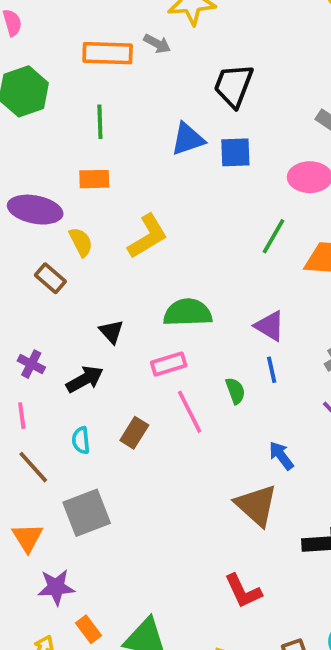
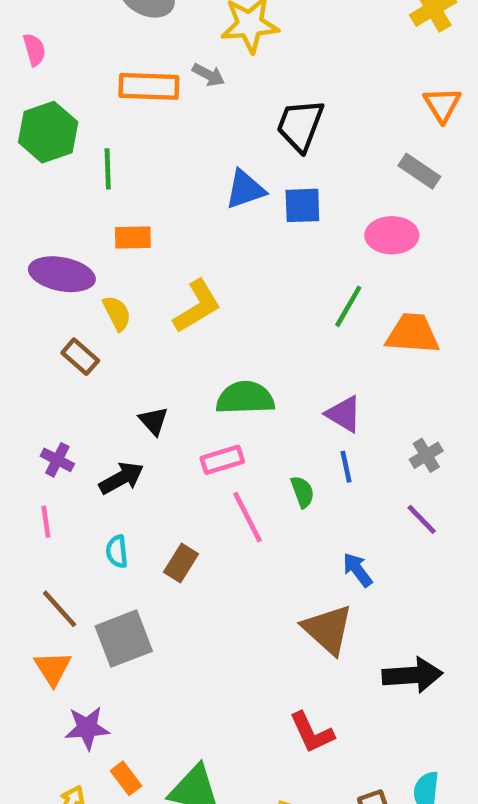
green line: (100, 122) -> (108, 169), moved
brown rectangle: (134, 433) -> (181, 563), moved
brown line: (33, 467) -> (60, 609), moved

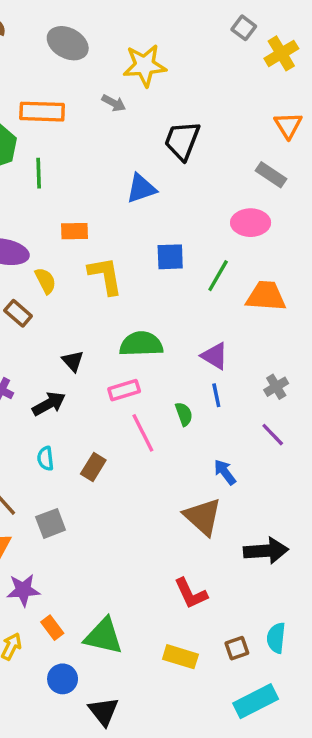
orange rectangle: (149, 86) -> (42, 112), moved
blue square: (302, 205) -> (170, 257), moved
orange rectangle: (133, 238) -> (75, 231), moved
yellow L-shape: (197, 306) -> (105, 276), turned -69
gray square: (124, 639) -> (51, 523), size x0.7

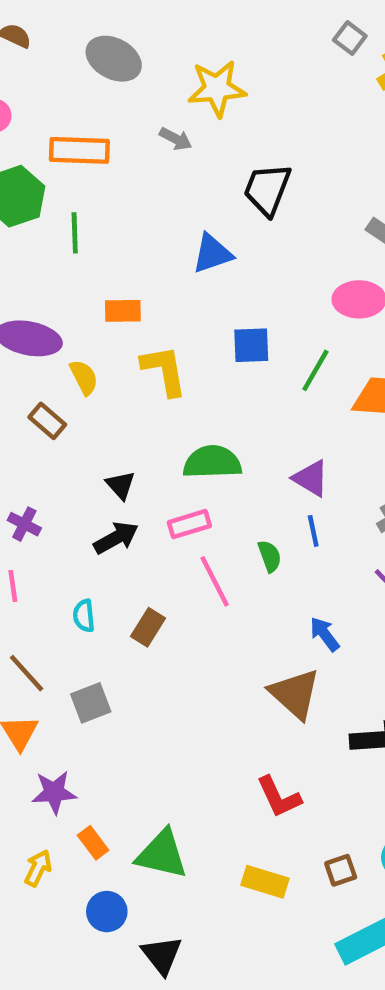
black arrow: (49, 404) -> (116, 538), moved

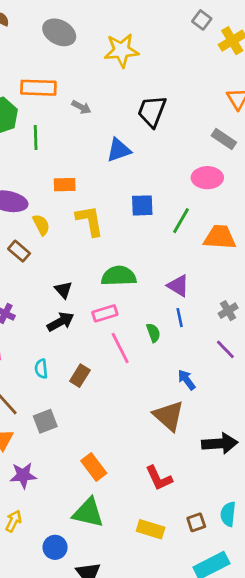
gray arrow: (176, 139) -> (81, 107), moved
orange rectangle: (93, 843) -> (94, 467), moved, size x1.4

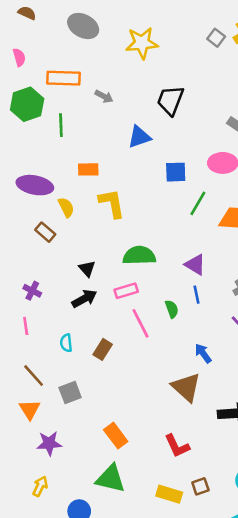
gray square: (202, 20) -> (216, 38), moved
blue square: (142, 205) -> (176, 172), moved
brown square: (196, 522) -> (200, 486), moved

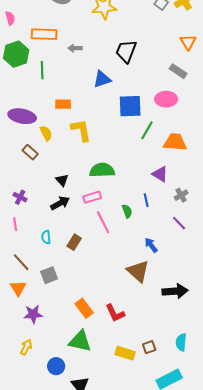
gray arrow: (104, 96) -> (75, 48), turned 152
blue square: (176, 172) -> (130, 106), size x1.4
purple triangle: (195, 265) -> (160, 174), moved
red L-shape: (177, 446) -> (115, 313), moved

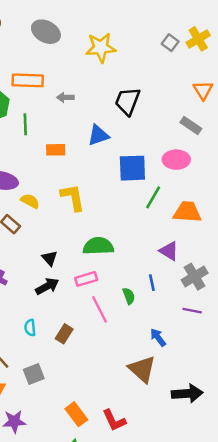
orange rectangle: (63, 104) -> (56, 150), moved
yellow semicircle: (46, 133) -> (30, 201), turned -35
gray cross: (181, 195) -> (195, 277), size x1.5
purple line: (179, 223) -> (192, 311), turned -35

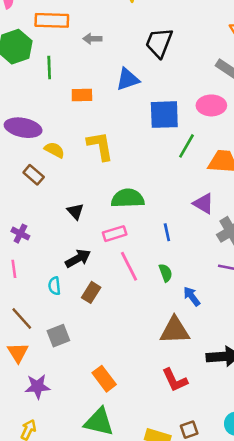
blue line: (152, 283) -> (167, 232), moved
black arrow: (47, 286) -> (78, 258), moved
green semicircle: (129, 296) -> (166, 273), moved
brown triangle: (142, 369) -> (175, 330), turned -44
red L-shape: (114, 420) -> (175, 380), moved

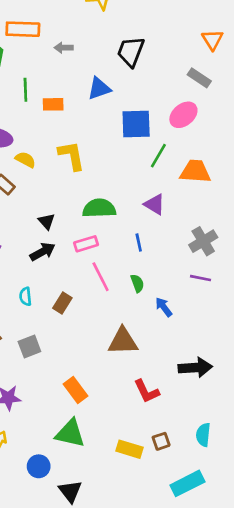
green line: (49, 68) -> (25, 90), moved
pink ellipse: (211, 105) -> (183, 115), turned -40
purple triangle: (204, 204) -> (154, 204), moved
black arrow: (78, 258) -> (43, 252), moved
brown triangle: (175, 330) -> (123, 341), moved

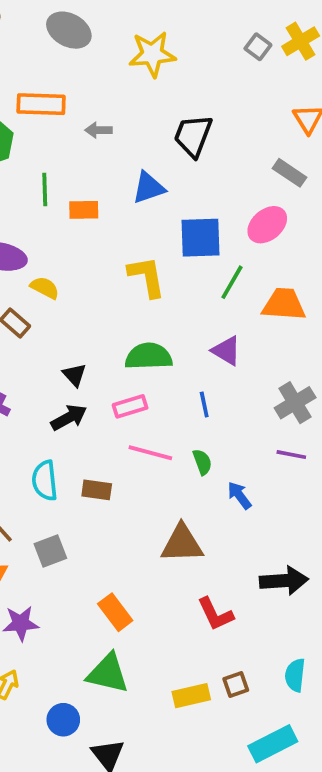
yellow L-shape: (72, 156) -> (147, 277), moved
pink line: (101, 277) -> (150, 453), turned -48
cyan semicircle: (25, 296) -> (45, 481), size x1.5
brown rectangle: (62, 303) -> (97, 490), turned 66
yellow rectangle: (129, 449) -> (191, 696), turned -30

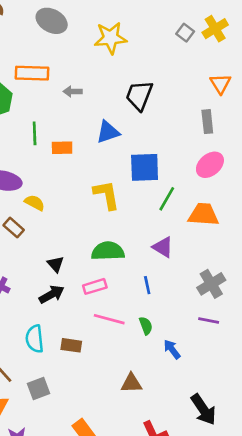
gray rectangle: (289, 173) -> (207, 122), turned 50
pink ellipse: (267, 225) -> (210, 165), moved
brown triangle: (182, 544) -> (131, 383), size x0.7
black arrow: (284, 581) -> (203, 409), turned 60

